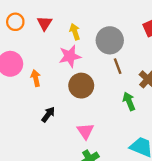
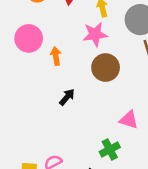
pink triangle: (85, 131) -> (129, 120), moved, turned -42

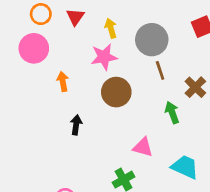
pink circle: (29, 38) -> (34, 48), moved
black arrow: (67, 97) -> (76, 125), turned -30

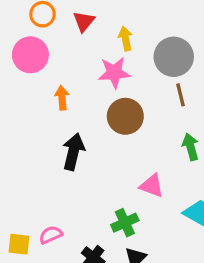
black arrow: (76, 125) -> (73, 152), size x1.5

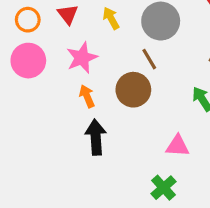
pink star: (114, 73) -> (82, 58), moved
brown line: (181, 95) -> (149, 59), moved
orange arrow: (62, 98) -> (87, 96), moved

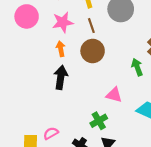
brown line: (149, 59) -> (91, 26), moved

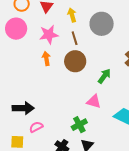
green arrow: (137, 67) -> (104, 76), moved, turned 56
black arrow: (61, 77) -> (23, 108), moved, turned 80
pink semicircle: (51, 133) -> (36, 127), moved

